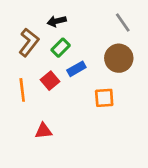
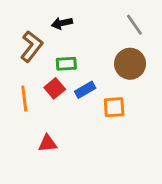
green rectangle: (61, 48) -> (66, 64), moved, turned 42
blue rectangle: (76, 69) -> (85, 90), moved

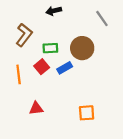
black arrow: (62, 23) -> (54, 11), moved
brown circle: (130, 64) -> (82, 48), moved
orange square: (114, 107) -> (87, 113), moved

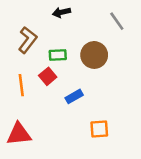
blue rectangle: (65, 68) -> (74, 96), moved
red triangle: (36, 108) -> (19, 134), moved, size x1.5

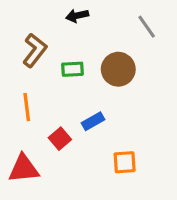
red square: (48, 76) -> (60, 139), moved

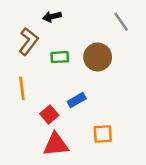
black arrow: (77, 16) -> (52, 17), moved
red triangle: (24, 169) -> (56, 144), moved

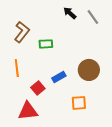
black arrow: (52, 17) -> (70, 13), moved, turned 56
brown circle: (98, 57) -> (89, 70), moved
red triangle: (56, 144) -> (28, 111), moved

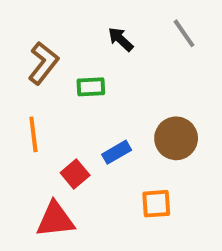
black arrow: (70, 13) -> (121, 39), moved

